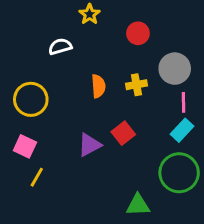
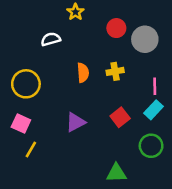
gray circle: (175, 69) -> (145, 39), moved
red square: (123, 133) -> (120, 117), moved
green circle: (179, 173) -> (151, 146), size x0.7

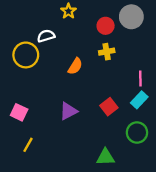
gray circle: (145, 39) -> (131, 17), moved
yellow cross: (115, 71) -> (107, 52), moved
orange semicircle: (83, 73) -> (75, 66), turned 36
yellow circle: (26, 84) -> (26, 55), moved
yellow line: (31, 149) -> (28, 145), moved

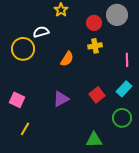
pink line: (140, 79) -> (127, 60), moved

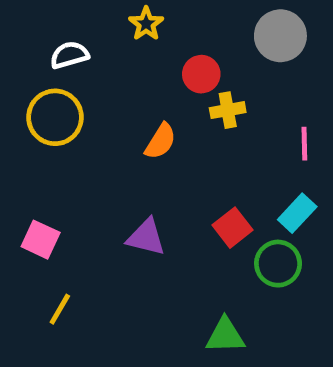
red circle: (94, 23) -> (201, 74), moved
white semicircle: (41, 32) -> (69, 55), moved
purple triangle: (61, 99) -> (146, 237), turned 42
green circle: (122, 118) -> (278, 264), moved

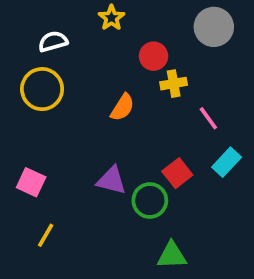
pink line: (304, 144) -> (208, 118), moved, turned -35
green circle: (278, 264) -> (150, 201), moved

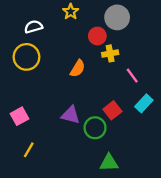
gray circle: (214, 27) -> (117, 17), moved
pink square: (31, 182) -> (20, 116), turned 36

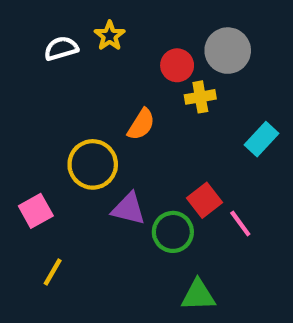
yellow star: (71, 12) -> (110, 36), moved
gray circle: (117, 17) -> (228, 51), moved
yellow circle: (26, 57) -> (93, 164), moved
pink line: (132, 76) -> (240, 223), moved
cyan rectangle: (144, 103) -> (261, 139), moved

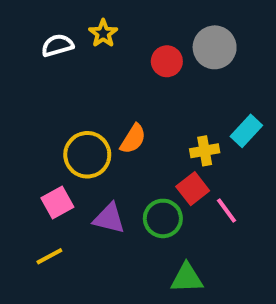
yellow cross: (200, 97) -> (205, 151), moved
orange semicircle: (141, 124) -> (133, 139), moved
purple triangle: (129, 209) -> (109, 218), moved
pink square: (36, 211) -> (57, 203), moved
yellow line: (53, 272) -> (49, 256), turned 32

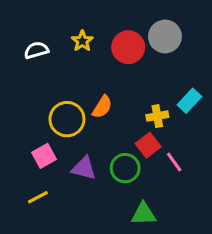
yellow star: (103, 33) -> (82, 41), moved
white semicircle: (57, 45) -> (36, 50), moved
red circle: (167, 61) -> (128, 47), size x1.4

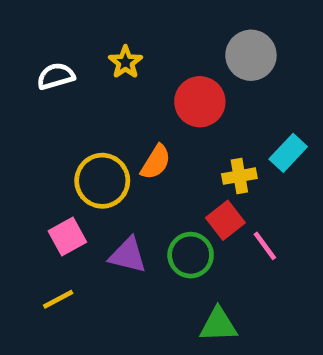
red circle: (128, 47) -> (200, 102), moved

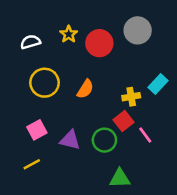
red circle: (200, 102) -> (99, 43), moved
yellow circle: (102, 181) -> (45, 83), moved

